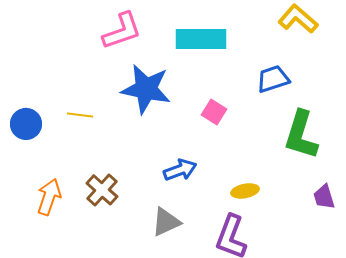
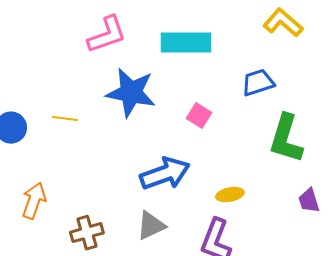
blue arrow: (180, 170) -> (165, 174), size x1.5
brown cross: (102, 190) -> (87, 233), moved, turned 32

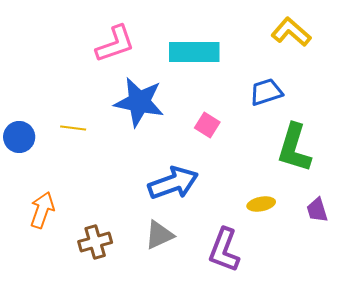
yellow ellipse: (230, 195) -> (261, 204), moved

